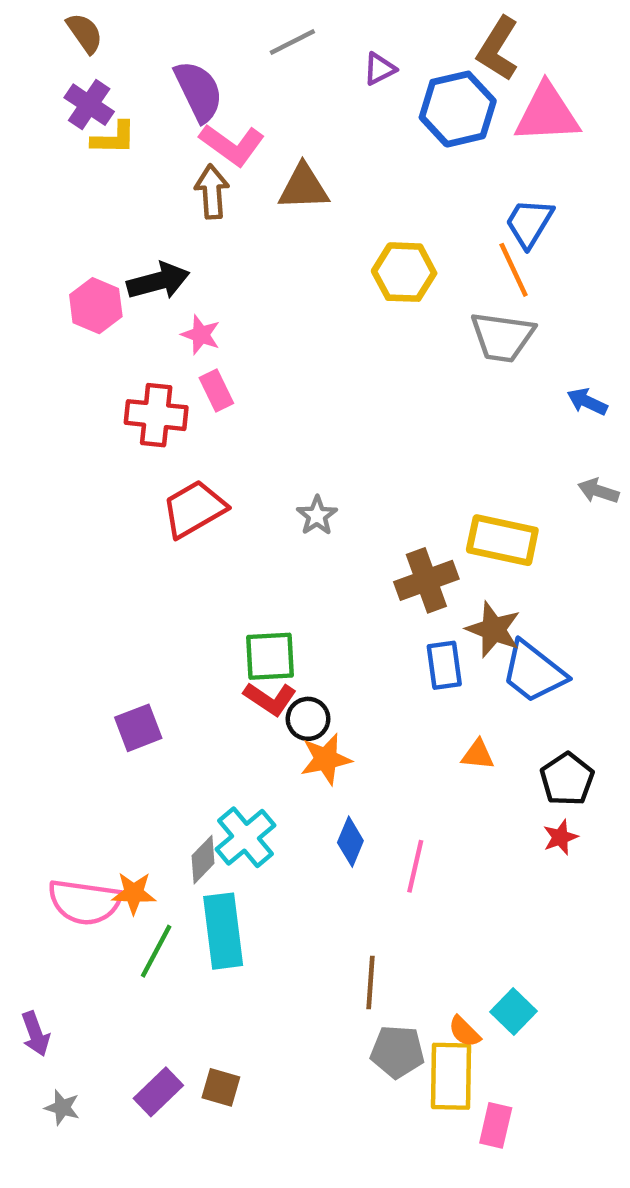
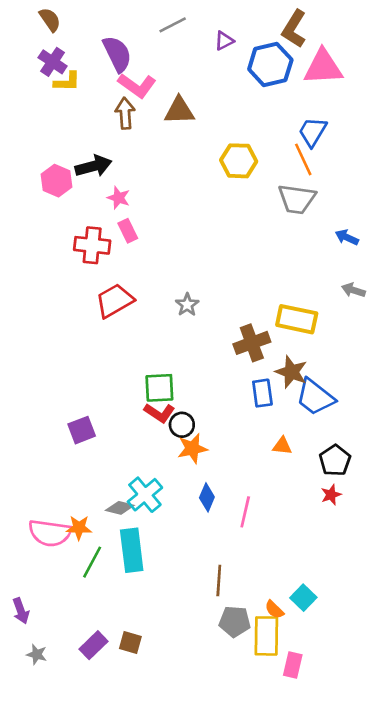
gray diamond: (203, 860) -> (120, 508), turned 60

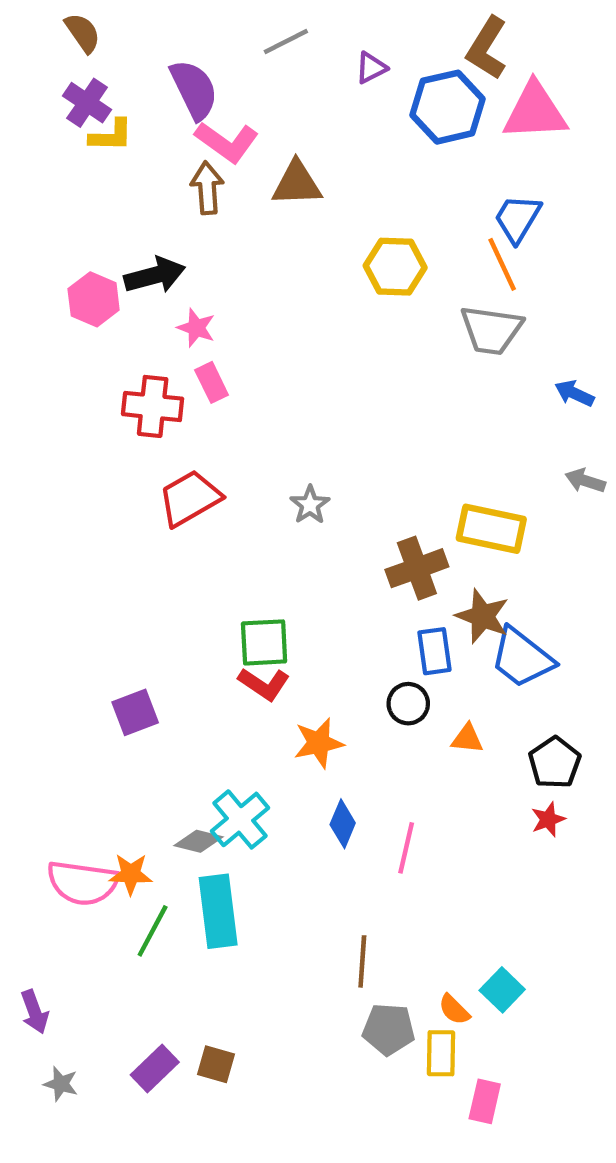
black circle: (182, 425) -> (408, 704), moved
yellow rectangle: (266, 636) -> (441, 1053), size x0.7

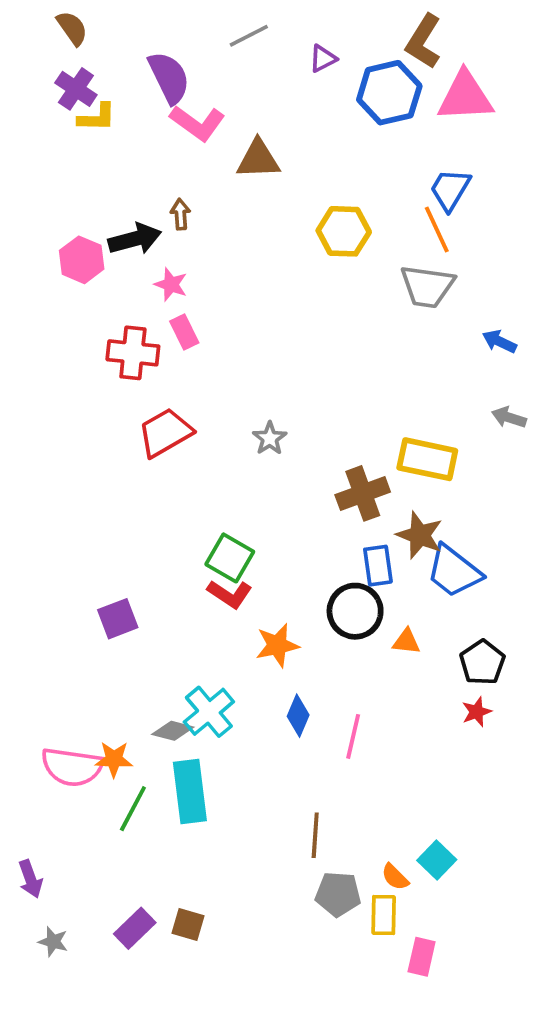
brown arrow: (207, 188) -> (180, 214), moved, size x0.7
green square: (264, 642) -> (230, 558), turned 33
black circle: (408, 704) -> (355, 611), size x1.5

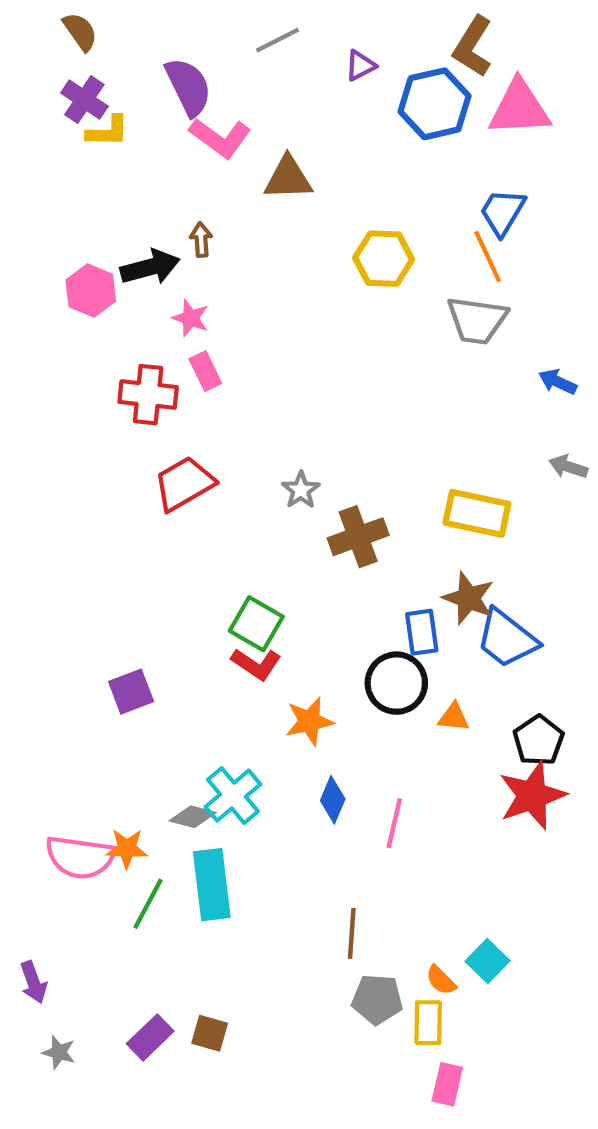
brown cross: (363, 493) -> (358, 537), moved
red star: (477, 712) -> (532, 796), size x2.0
pink rectangle: (422, 957) -> (447, 1084), moved

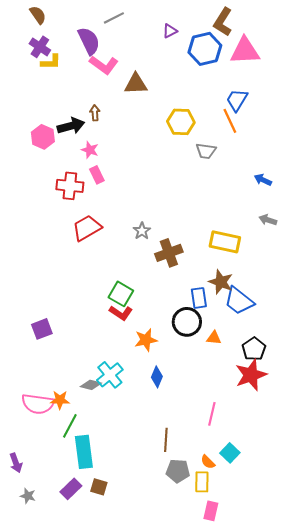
gray line: (278, 40) -> (114, 18), moved
gray trapezoid: (477, 320) -> (206, 151), moved, size x0.7
purple square: (131, 692) -> (42, 329), moved
pink line: (394, 823) -> (212, 414), moved
cyan rectangle: (212, 885) -> (84, 452), moved

